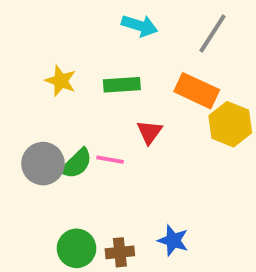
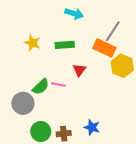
gray line: (213, 34) -> (113, 31), moved
gray circle: (43, 164) -> (23, 103), moved

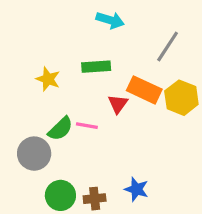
yellow star: (32, 43) -> (48, 79), moved
orange rectangle: (104, 48) -> (144, 90), moved

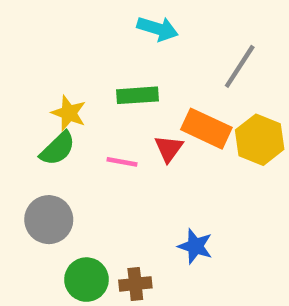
pink line: (87, 126) -> (122, 162), moved
green semicircle: (60, 129) -> (58, 149), moved
blue star: (136, 189) -> (195, 246), moved

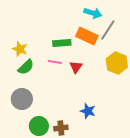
cyan arrow: (158, 29) -> (93, 13), moved
yellow star: (69, 113) -> (20, 49), moved
orange rectangle: (206, 129) -> (87, 36), moved
pink line: (122, 162) -> (55, 62), moved

